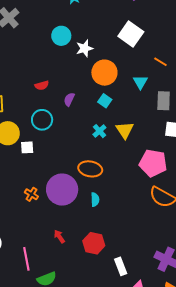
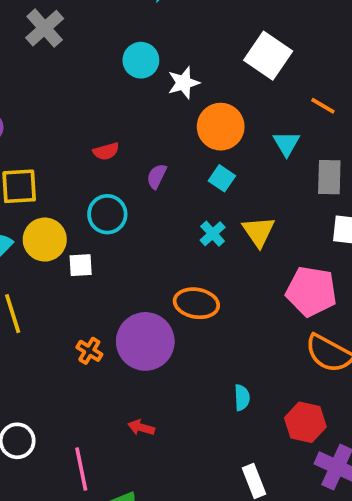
cyan semicircle: (95, 200) -> (242, 398), moved
red arrow: (59, 236) -> (141, 427), turned -40
red hexagon: (94, 243) -> (305, 422), moved

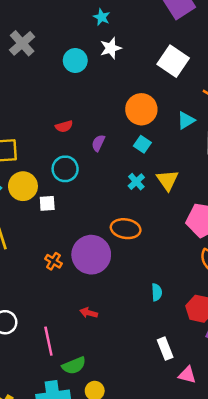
cyan circle: (141, 60) -> (75, 60), moved
white star: (184, 83) -> (111, 48), moved
cyan triangle: (287, 143) -> (186, 120), turned 30

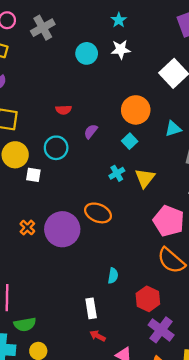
red arrow: (89, 313) -> (98, 336), moved
white rectangle: (165, 349) -> (91, 308), moved

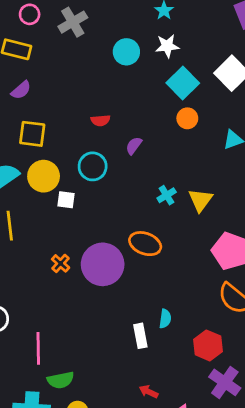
orange circle: (136, 110) -> (187, 118), size x0.6
cyan square: (130, 141) -> (183, 83), moved, size x1.6
white rectangle: (91, 308) -> (140, 336), moved

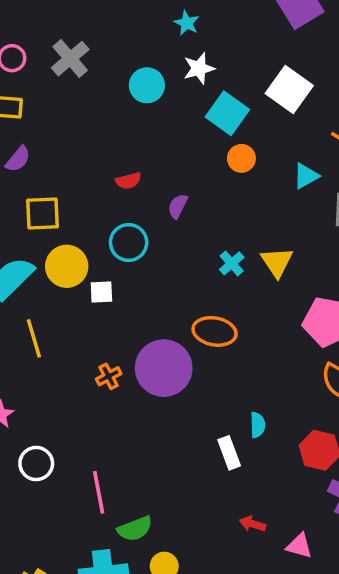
orange cross: (61, 263) -> (109, 376), turned 30

